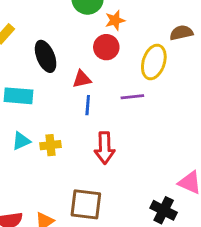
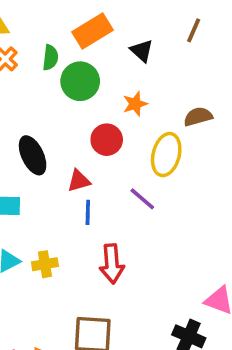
orange star: (115, 20) -> (135, 104), moved
purple line: (132, 97) -> (142, 199), turned 50

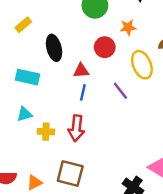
yellow ellipse: (166, 155) -> (142, 65), turned -48
yellow cross: (45, 264) -> (46, 132), moved
red arrow: (112, 264) -> (76, 128), moved

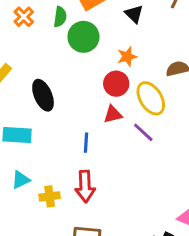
red circle: (105, 47) -> (116, 84), moved
red triangle: (81, 71) -> (113, 114), moved
purple line: (120, 91) -> (143, 132), moved

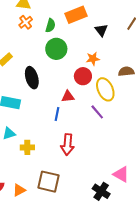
green circle: (83, 37) -> (56, 49), moved
red triangle: (113, 114) -> (68, 96), moved
red arrow: (85, 186) -> (67, 145), moved

